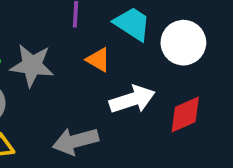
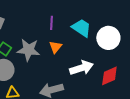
orange triangle: (98, 60) -> (55, 47), moved, turned 40

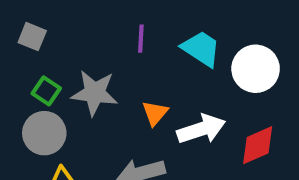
orange triangle: (55, 47) -> (155, 113), moved

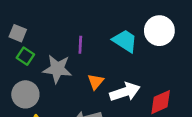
purple line: (141, 39) -> (80, 45), moved
white circle: (256, 69) -> (159, 31), moved
green square: (46, 91) -> (25, 56), moved

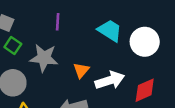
white circle: (159, 31) -> (145, 42), moved
purple line: (80, 45) -> (58, 22), moved

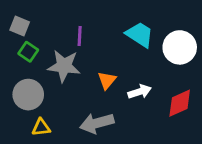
purple line: (58, 22) -> (80, 36), moved
white arrow: (110, 80) -> (140, 92), size x0.7

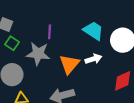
orange triangle: (107, 80) -> (69, 64), size x1.5
white arrow: (140, 92) -> (93, 59), moved

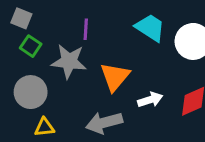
white arrow: (93, 59) -> (150, 100), moved

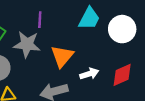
cyan trapezoid: (150, 28) -> (89, 18), turned 85

